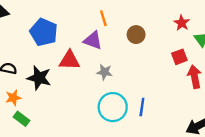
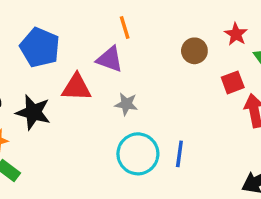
brown circle: (136, 35) -> (194, 51), moved

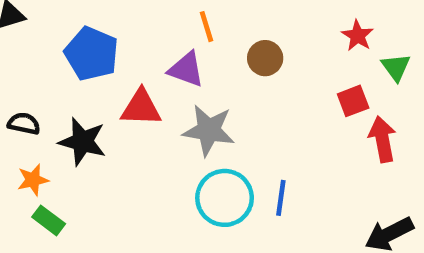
brown circle: (194, 51) -> (265, 58), moved
gray star: (126, 104) -> (209, 130), size x1.6

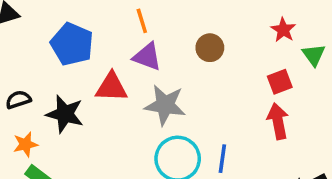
orange line: (206, 27) -> (142, 21), moved
black semicircle: (24, 124) -> (18, 100), turned -30
red arrow: (382, 139) -> (278, 121), moved

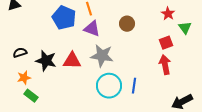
blue pentagon: (72, 44) -> (64, 18), moved
red triangle: (111, 87) -> (72, 61), moved

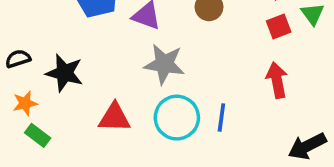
red square: (166, 43) -> (279, 27), moved
red triangle: (72, 61) -> (114, 118), moved

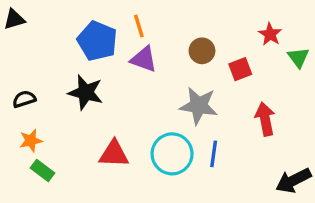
red square: (279, 27) -> (240, 69), moved
gray star: (164, 64) -> (199, 106), moved
black star: (64, 73) -> (86, 92), moved

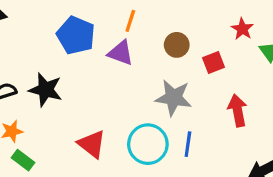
orange line: (139, 26) -> (130, 21), moved, turned 35
black star: (86, 92) -> (45, 90), moved
red triangle: (114, 154) -> (92, 144), turned 36

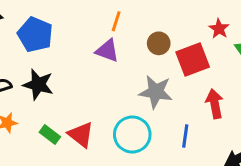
blue pentagon: (76, 35) -> (35, 35), moved
red square: (214, 62) -> (193, 60), size x1.6
blue line: (188, 144) -> (185, 136), moved
green rectangle: (23, 160) -> (50, 135), moved

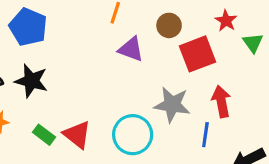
brown circle: (159, 43) -> (169, 25), moved
purple triangle: (107, 51) -> (131, 49), moved
gray star: (156, 92) -> (172, 105), moved
blue line: (185, 136) -> (205, 135), moved

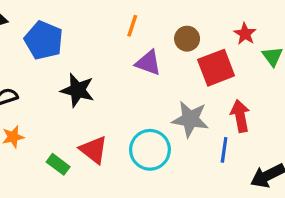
black star: (31, 81) -> (77, 90), moved
green rectangle: (44, 135) -> (58, 164), moved

